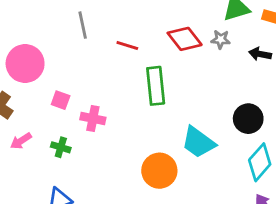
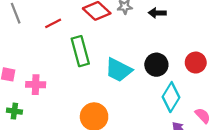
red line: (127, 45) -> (53, 23), turned -35
cyan trapezoid: (198, 142) -> (119, 70), moved

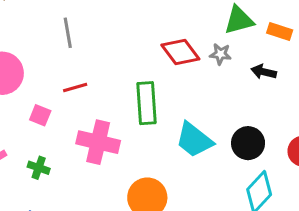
red line: (53, 23) -> (75, 87), moved
pink cross: (36, 85) -> (98, 142), moved, size x1.5

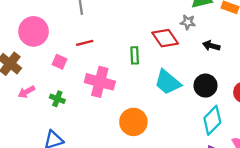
red diamond: (180, 52) -> (165, 38), moved
black arrow: (264, 72) -> (211, 46), moved
green rectangle: (146, 103) -> (135, 55), size x0.6

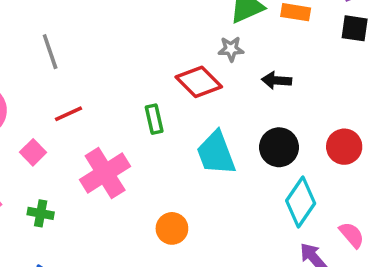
pink square: (59, 62) -> (33, 152), turned 32
pink cross: (100, 82) -> (105, 173), turned -36
cyan trapezoid: (168, 82) -> (216, 153), turned 40
orange circle: (133, 122) -> (172, 228), size x0.7

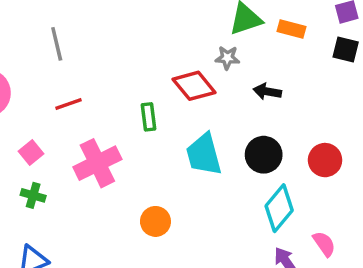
pink square: (33, 152) -> (31, 153), moved

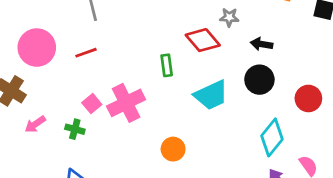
red line: (69, 104) -> (86, 53), moved
pink square: (31, 153) -> (92, 104), moved
cyan trapezoid: (204, 155) -> (211, 95), turned -99
black circle: (264, 155) -> (259, 80), moved

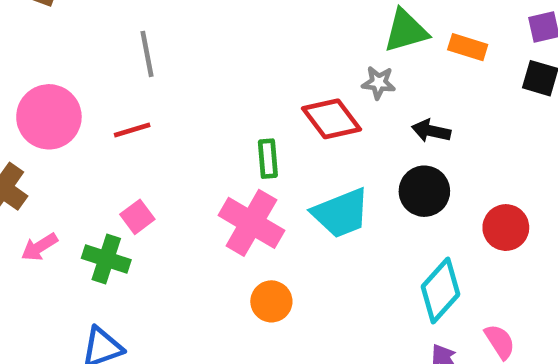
pink cross: (126, 103) -> (251, 223), moved, turned -36
green cross: (75, 129) -> (106, 259), size x1.4

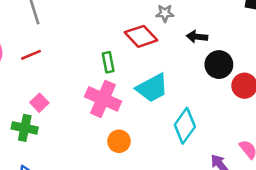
black circle: (424, 191) -> (219, 65), moved
cyan diamond: (440, 290) -> (185, 126), moved

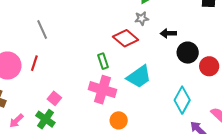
red line: (31, 55) -> (34, 63), moved, turned -42
cyan diamond: (185, 126) -> (182, 100), moved
green cross: (25, 128) -> (45, 119), turned 30

